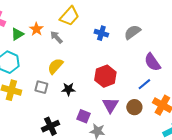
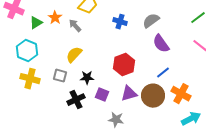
purple semicircle: (152, 62) -> (161, 44), moved
purple triangle: (110, 105) -> (129, 94), turned 42
brown circle: (134, 107) -> (153, 96), size x1.5
purple square: (83, 116) -> (102, 95), moved
black cross: (50, 126) -> (76, 100), moved

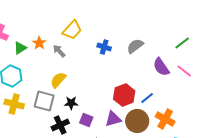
purple semicircle: (161, 44) -> (161, 67), moved
red hexagon: (124, 65) -> (124, 95), moved
gray square: (60, 76) -> (44, 101), size x1.5

